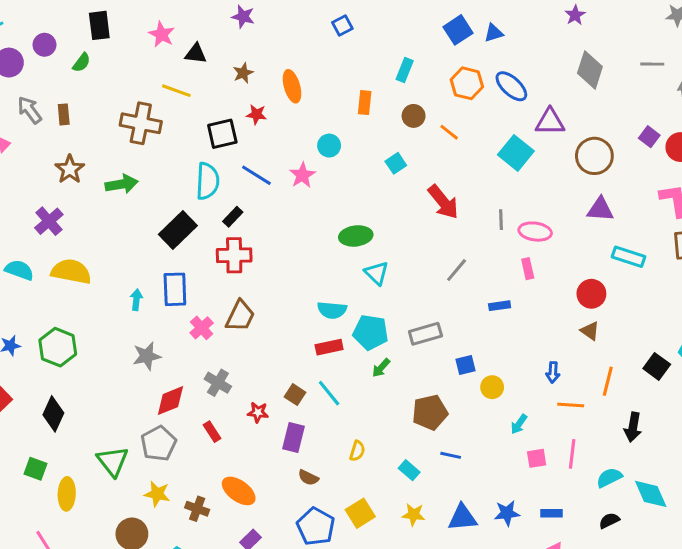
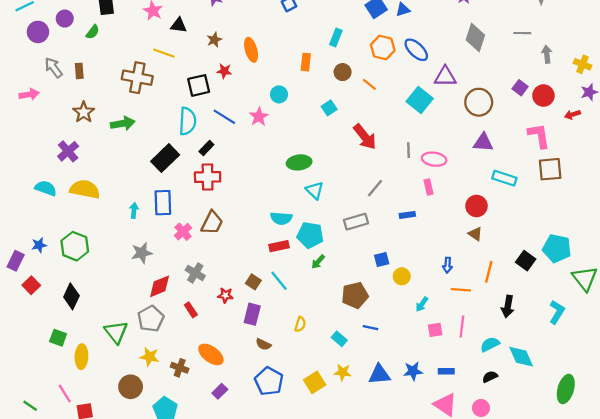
gray rectangle: (425, 334) -> (356, 222), moved
yellow square: (360, 513) -> (315, 382), moved

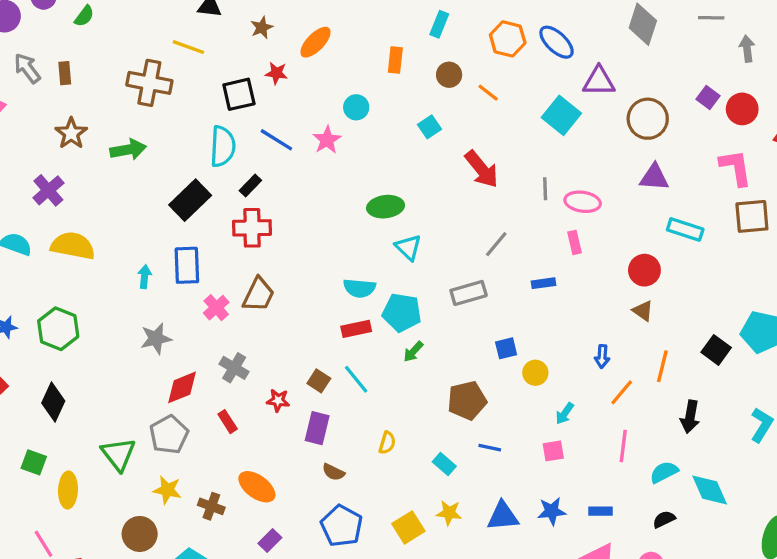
orange ellipse: (251, 50) -> (316, 42), turned 60
orange line: (461, 290) -> (622, 392), turned -54
pink square: (435, 330) -> (553, 451), moved

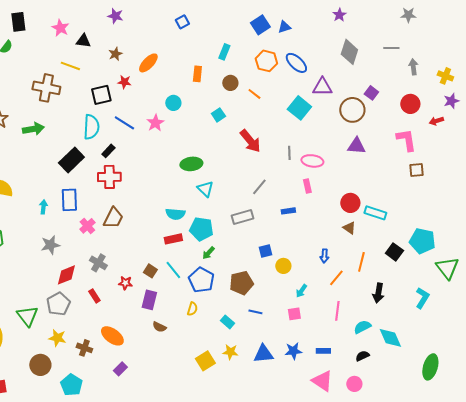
purple square: (708, 98) -> (371, 93), moved
brown square: (752, 216) -> (416, 170), size x0.7
cyan rectangle: (685, 229) -> (375, 213), moved
blue pentagon: (342, 526) -> (201, 280), moved

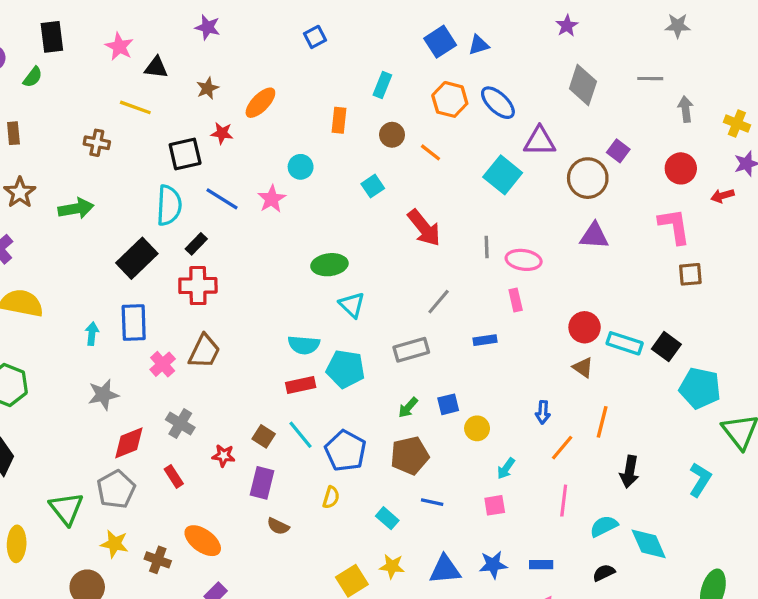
brown cross: (46, 88) -> (97, 143), size x0.6
black square: (394, 252) -> (666, 347), moved
green arrow: (208, 253) -> (408, 407), moved

